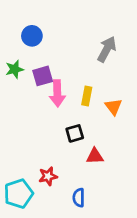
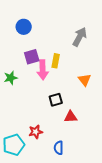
green star: (15, 69) -> (11, 78), moved
yellow rectangle: (87, 96) -> (56, 61), moved

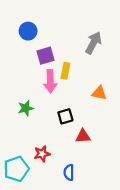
purple square: (32, 57) -> (46, 56), moved
green star: (11, 78) -> (26, 108), moved
orange triangle: (85, 80) -> (99, 93), turned -40

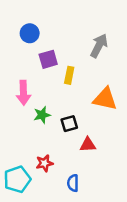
pink arrow: (50, 81) -> (23, 93), moved
orange triangle: (99, 93) -> (105, 99), size x1.5
green star: (26, 108) -> (42, 115), moved

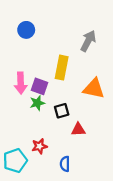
purple square: (48, 59) -> (39, 86), moved, turned 35
yellow rectangle: (69, 75) -> (62, 68), size x1.5

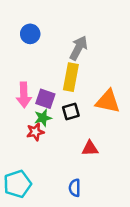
gray arrow: (88, 41) -> (79, 48), moved
black square: (62, 111) -> (71, 111), moved
red star: (39, 146) -> (35, 132), moved

